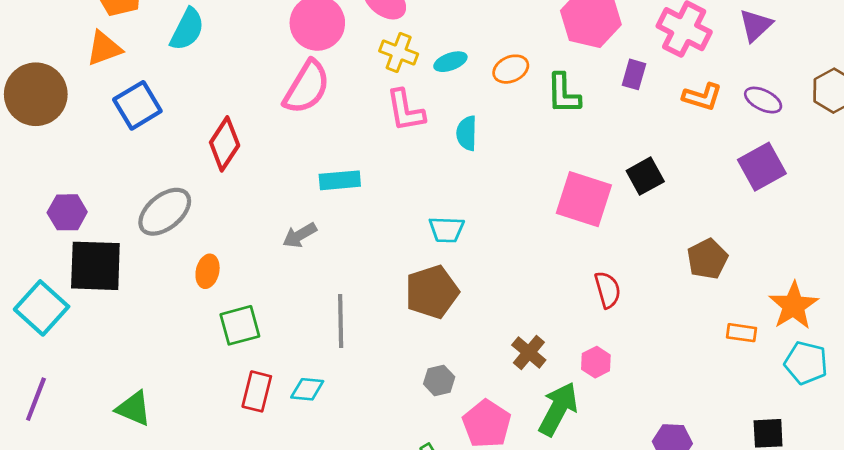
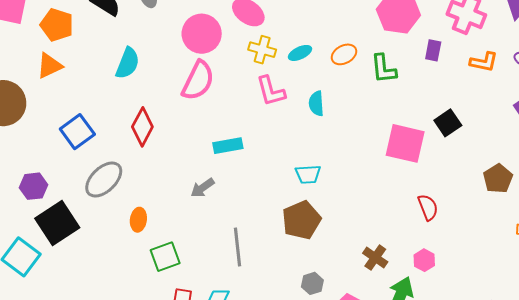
cyan semicircle: (187, 29) -> (128, 63), moved
blue square: (137, 105) -> (77, 132), moved
black square: (95, 266) -> (57, 223), turned -30

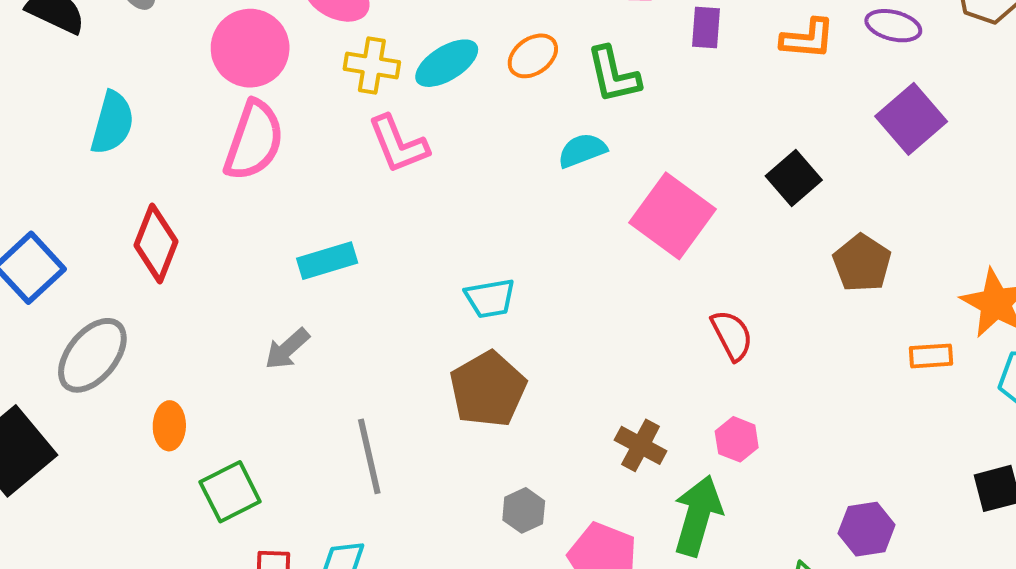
cyan ellipse: (300, 53) -> (447, 63), size x1.4
cyan semicircle: (316, 104) -> (582, 150), moved, turned 80
black square: (448, 123) -> (794, 178), moved
pink square: (405, 143) -> (673, 216), turned 30

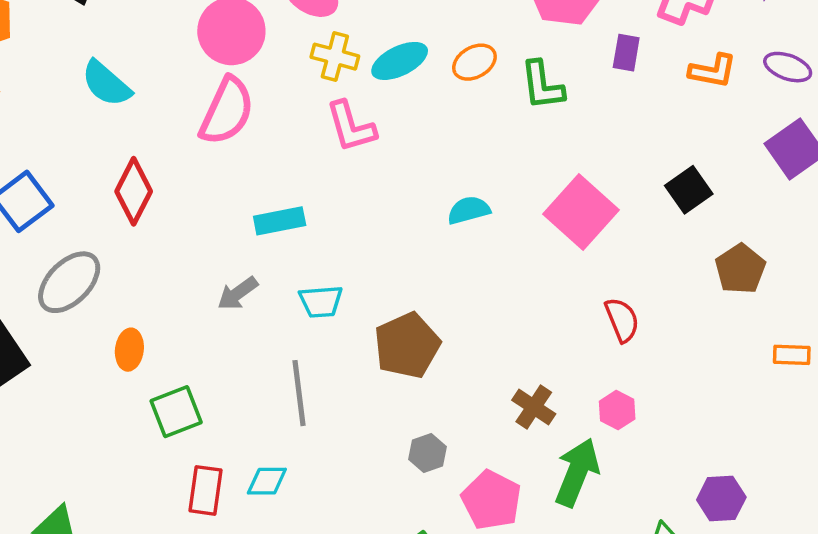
cyan semicircle: (112, 123) -> (106, 84), turned 110
cyan semicircle: (582, 150) -> (469, 210), moved
cyan trapezoid: (490, 298) -> (321, 302), moved

